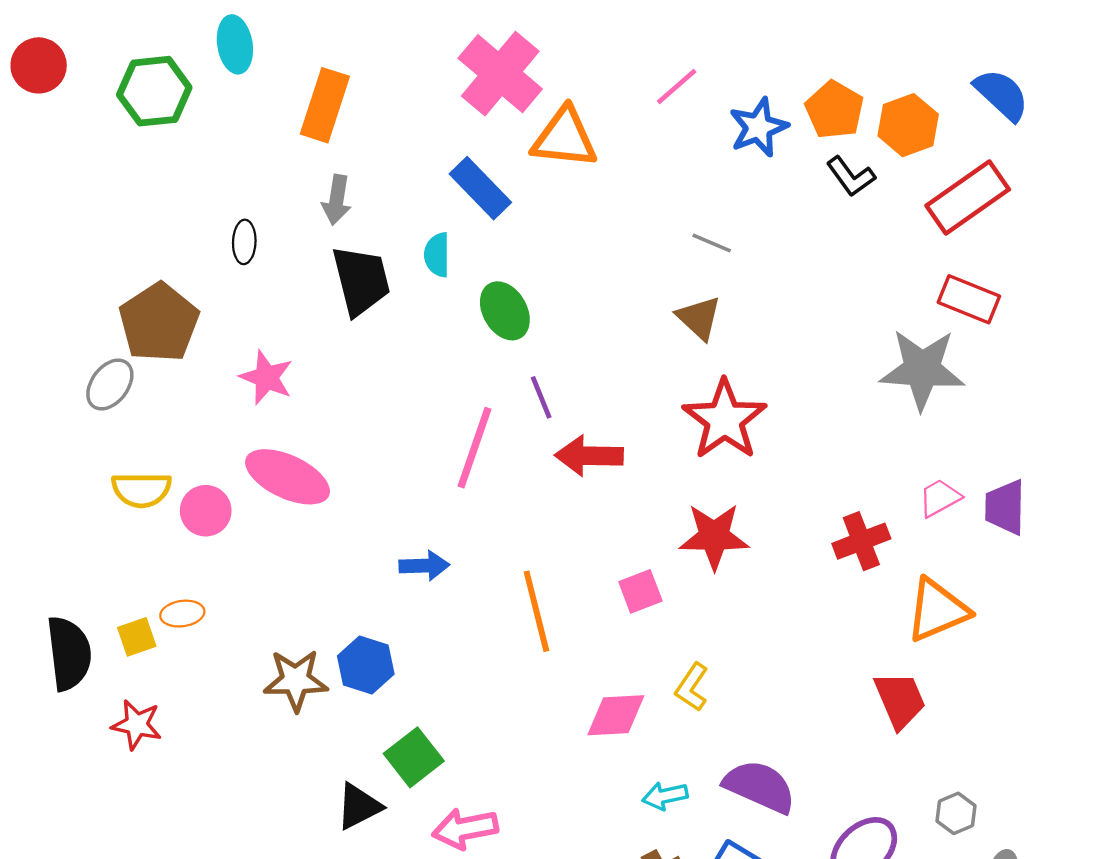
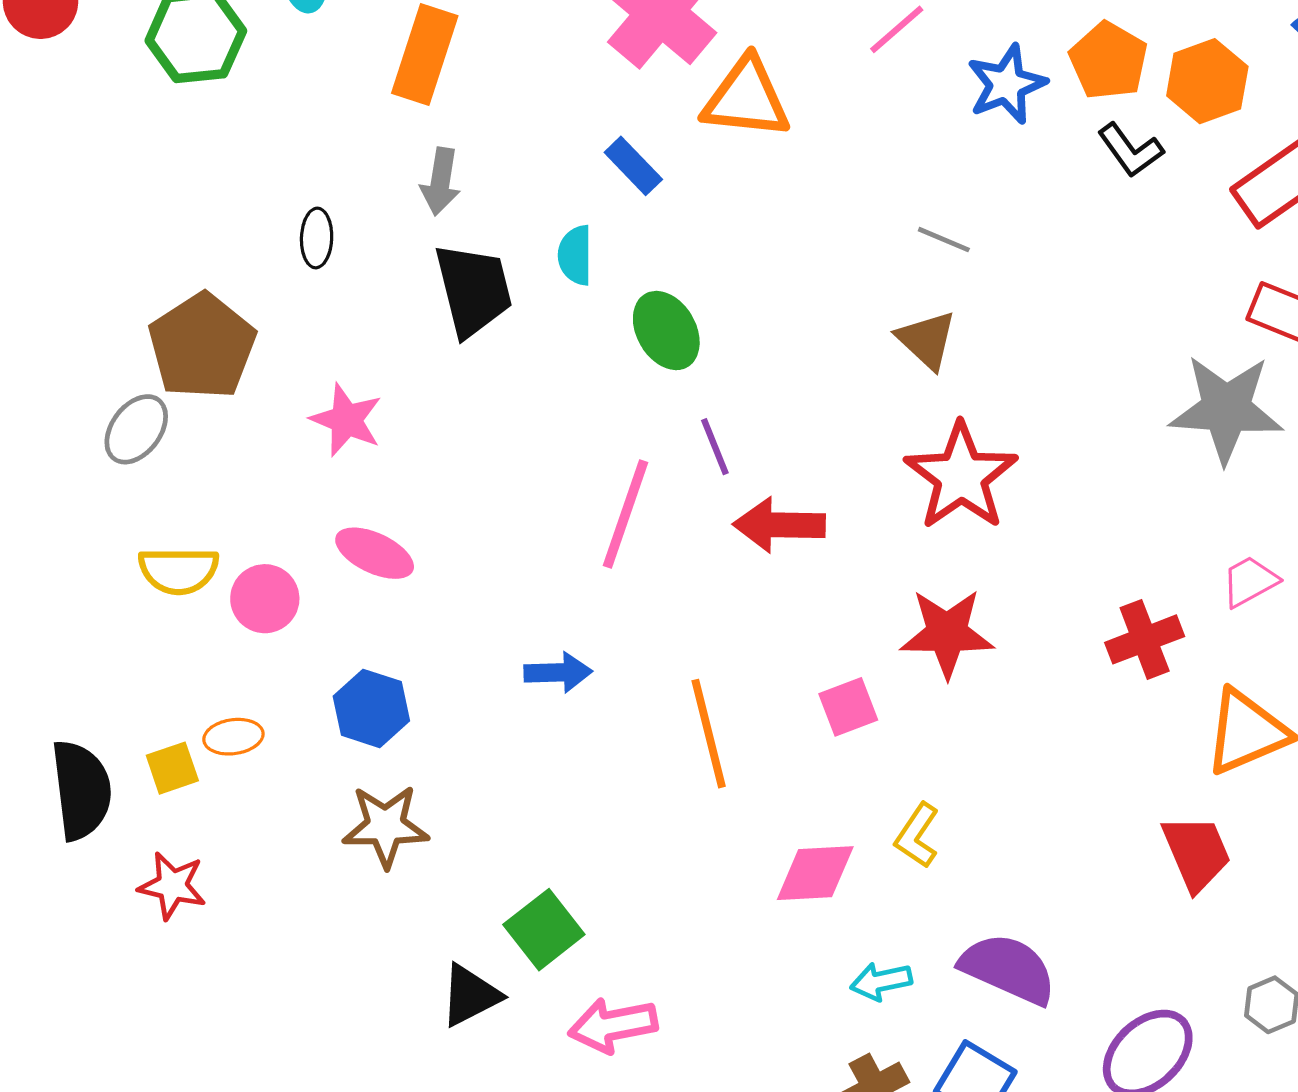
blue rectangle: (480, 188) -> (633, 166), size x0.7
pink ellipse: (287, 477) -> (375, 553), size x0.7
blue hexagon: (366, 665) -> (371, 708), moved

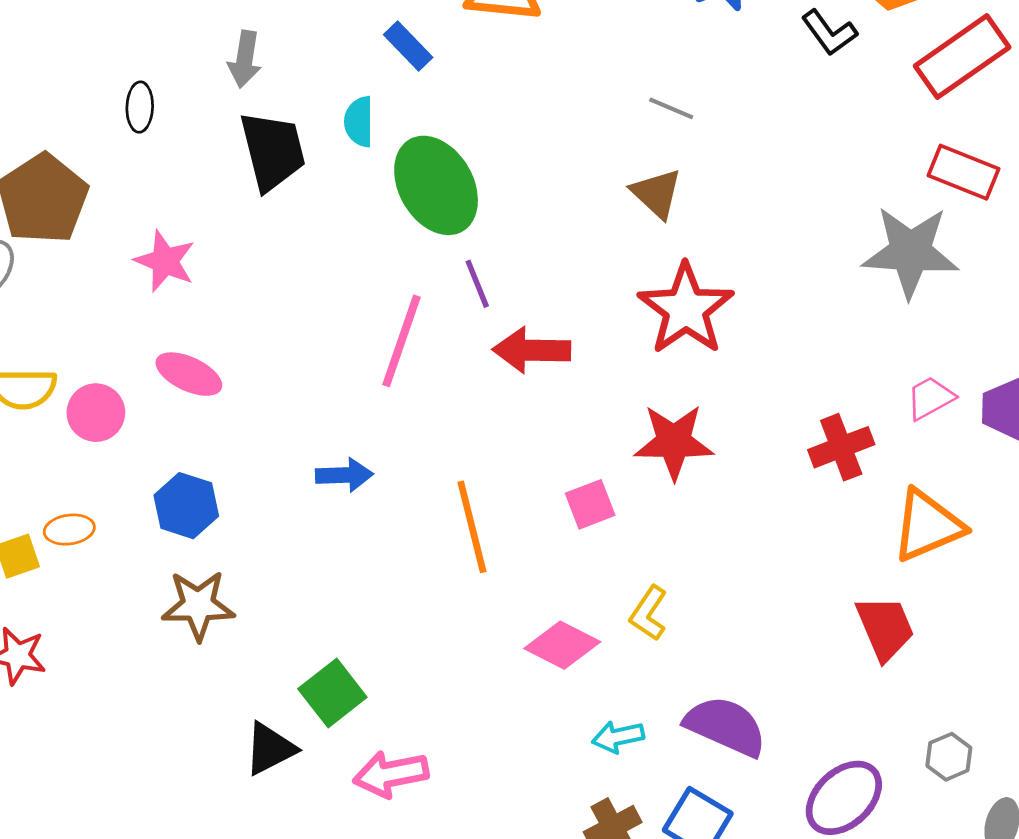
green ellipse: (666, 331) -> (436, 185), size x1.5
pink diamond: (815, 873) -> (562, 645), turned 30

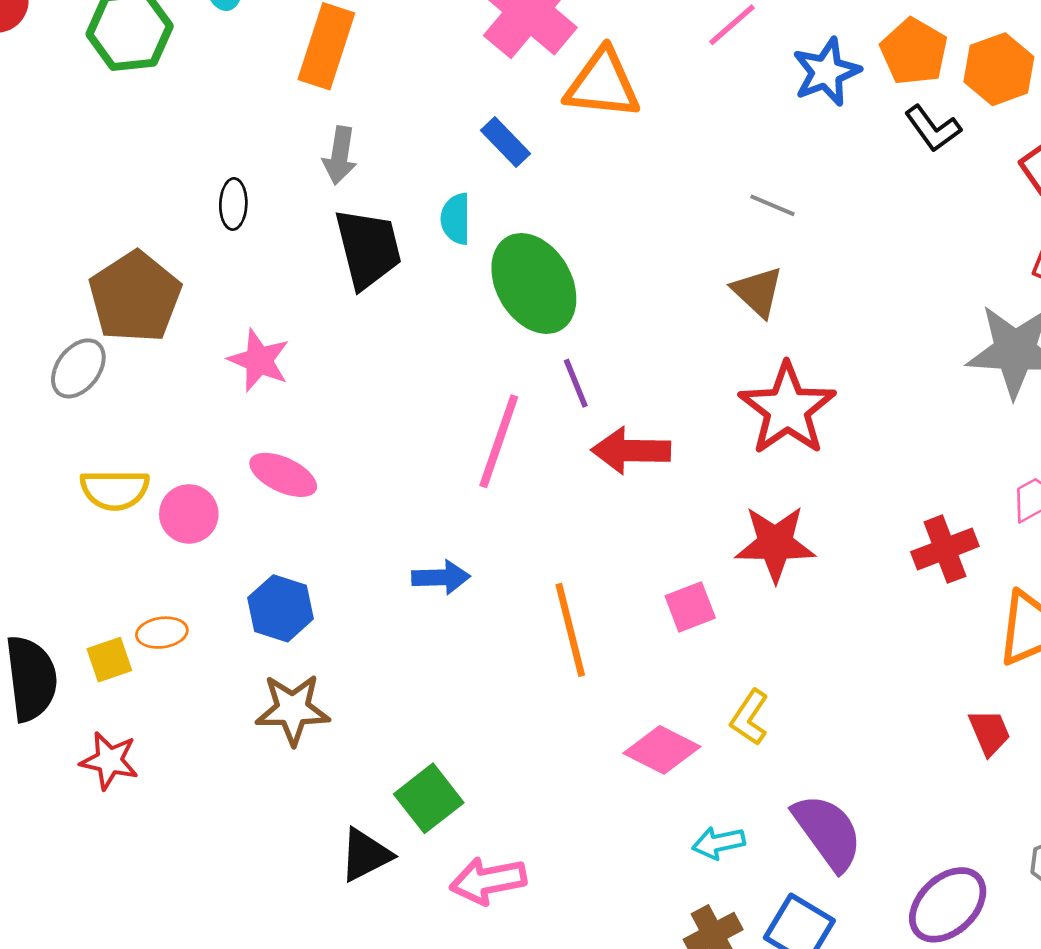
red trapezoid: (885, 628) -> (989, 732), size x0.7
purple semicircle: (726, 726) -> (828, 832), turned 30

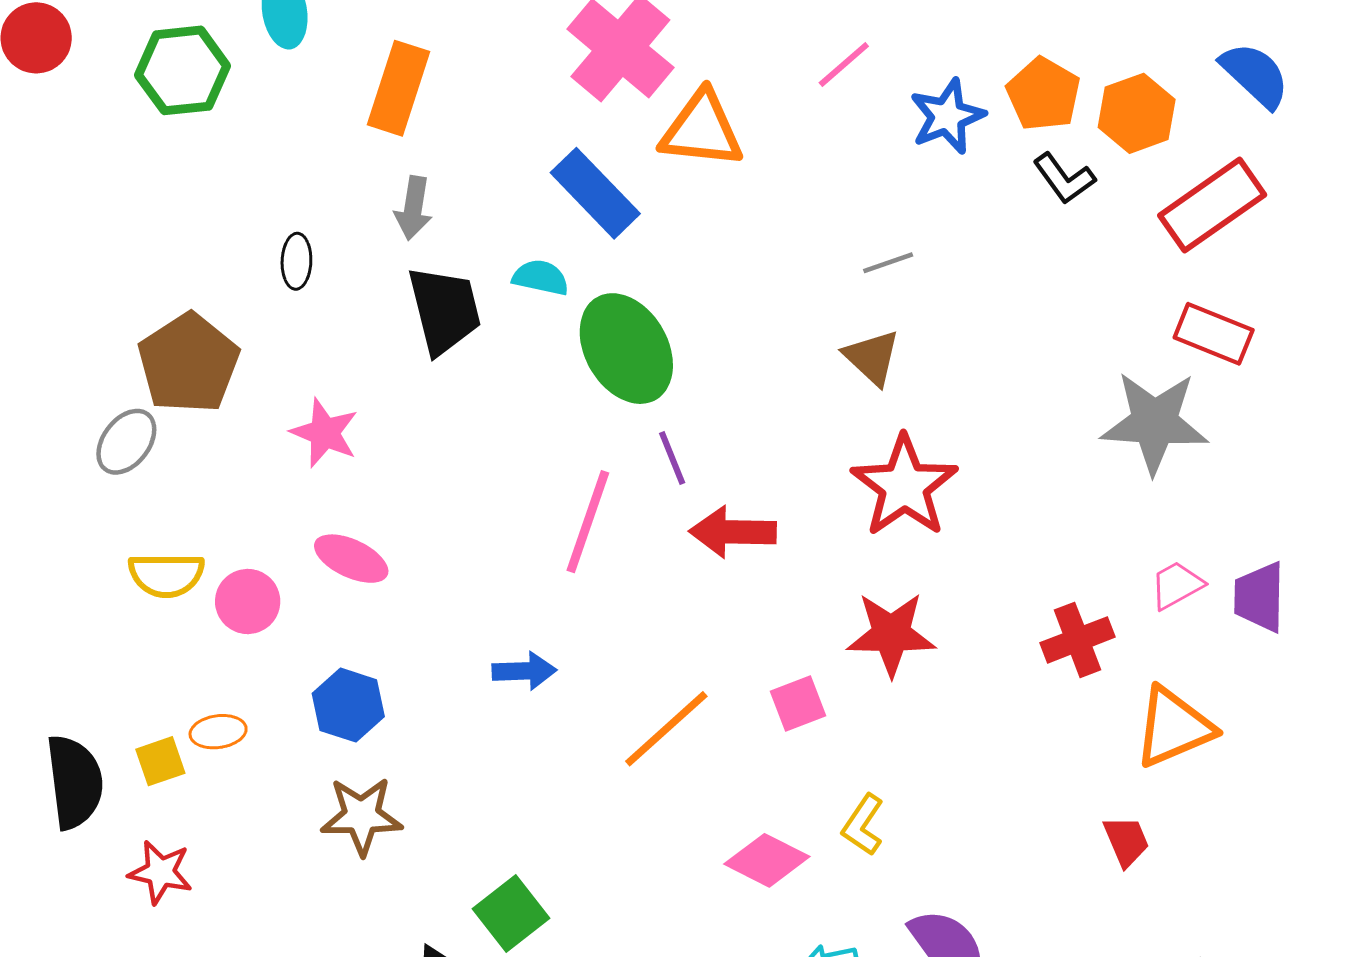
blue rectangle: (506, 142) -> (595, 193), size x1.6
gray line: (772, 205) -> (888, 263), turned -42
cyan semicircle: (456, 219) -> (541, 278), turned 102
orange line: (570, 630) -> (666, 729), turned 62

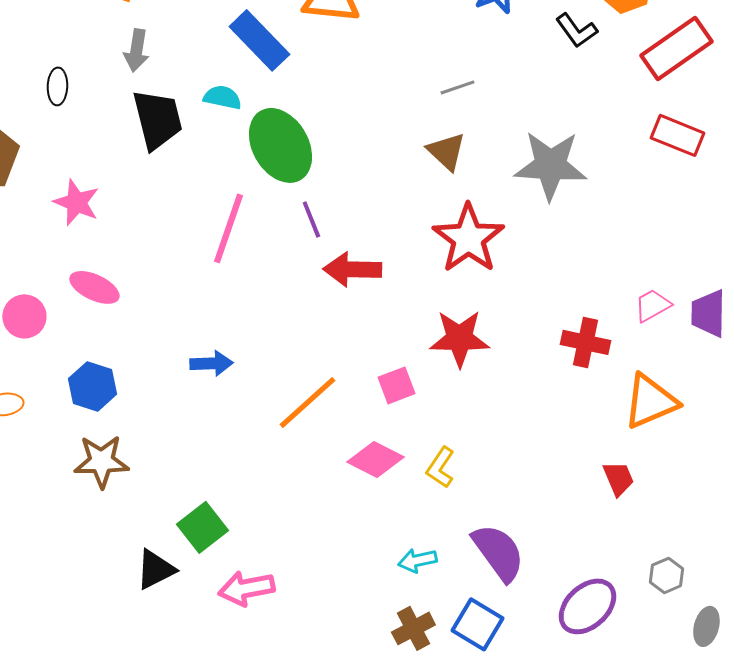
gray star: (1154, 422) -> (550, 165), moved
pink line: (588, 522) -> (228, 228), moved
red cross: (1077, 640) -> (585, 342), turned 33
pink diamond: (767, 860) -> (375, 459), moved

